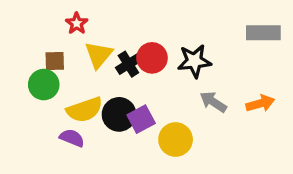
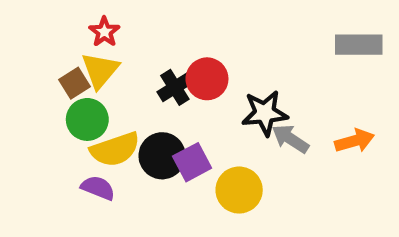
yellow triangle: (99, 55) -> (100, 70), moved
brown square: (55, 61) -> (74, 83), turned -30
black star: (194, 61) -> (265, 113), moved
green circle: (44, 85) -> (87, 119), moved

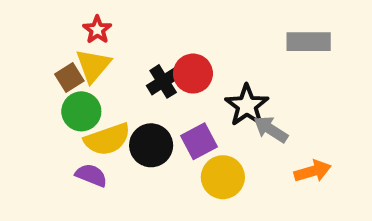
gray rectangle: (359, 45) -> (309, 42), moved
black star: (265, 113) -> (247, 105), turned -30
orange arrow: (354, 141) -> (313, 171), moved
purple square: (192, 162) -> (199, 141), moved

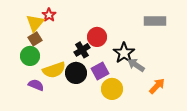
yellow triangle: (93, 66) -> (35, 23), moved
black cross: (163, 81) -> (82, 50), moved
green circle: (81, 111) -> (30, 56), moved
orange arrow: (313, 171) -> (157, 86), turned -30
purple semicircle: (91, 175) -> (36, 85), moved

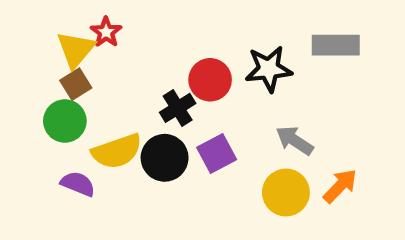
black star: (124, 53) -> (269, 69), moved, turned 30
yellow circle: (112, 89) -> (286, 192), moved

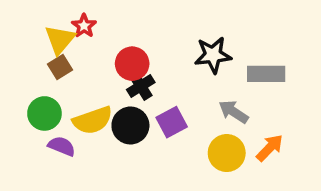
gray rectangle: (336, 45) -> (266, 74), moved
red circle: (210, 80) -> (132, 64), moved
green circle: (65, 121) -> (44, 113), moved

